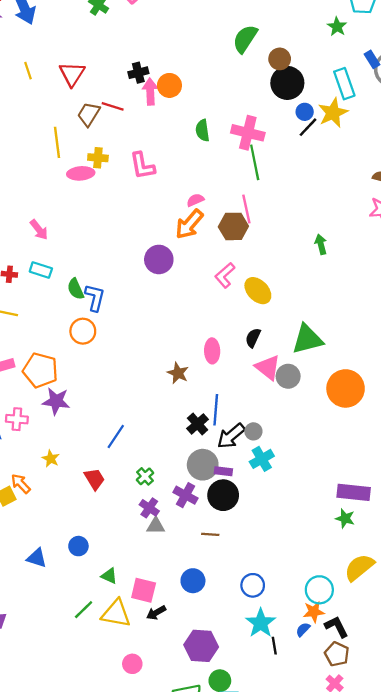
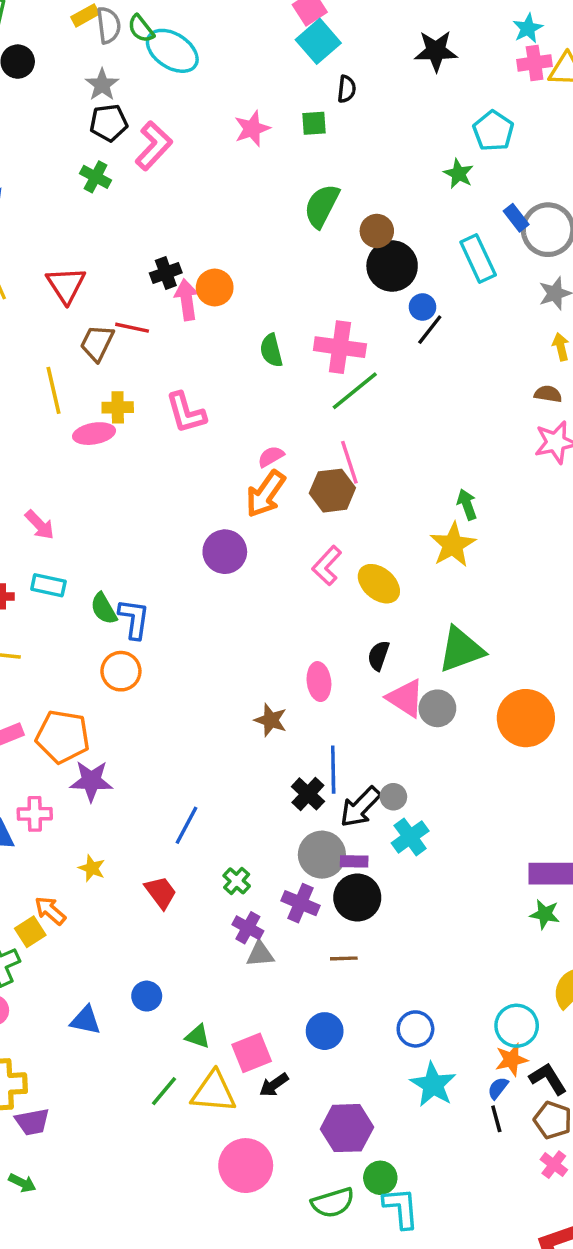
yellow star: (333, 113) -> (453, 545), moved
green line: (255, 162) -> (355, 391), turned 68
pink square: (144, 590) -> (252, 1053), turned -30
black line: (274, 646) -> (496, 1119), moved
pink circle: (132, 664) -> (246, 1166), size x1.8

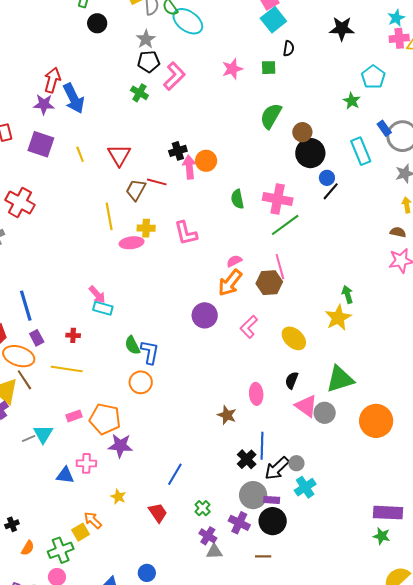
pink L-shape: (327, 566) -> (249, 327), moved
cyan rectangle: (48, 585) -> (103, 308), moved

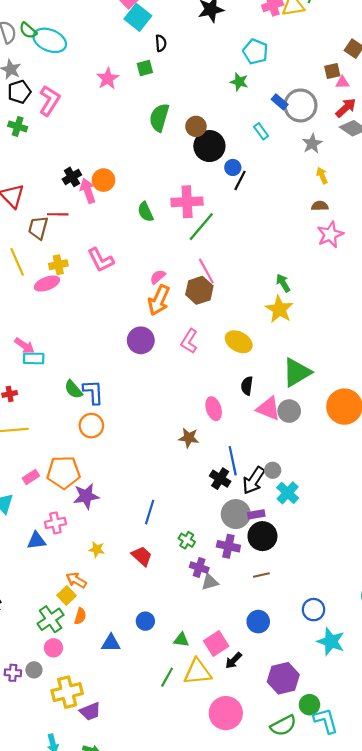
cyan rectangle: (361, 151) -> (261, 131), size x0.6
orange semicircle: (28, 548) -> (80, 616), moved

